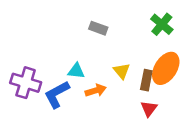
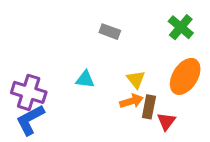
brown rectangle: (146, 80) -> (149, 107), moved
orange arrow: (96, 90) -> (132, 101), moved
blue L-shape: (57, 94) -> (30, 120), moved

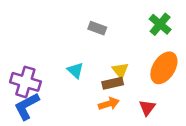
cyan triangle: (85, 79) -> (75, 70), turned 36
orange arrow: (132, 101) -> (109, 104), moved
brown rectangle: (149, 107) -> (113, 83), moved, turned 66

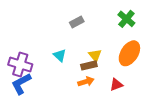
gray rectangle: (97, 28) -> (77, 22), turned -48
red triangle: (147, 108) -> (116, 85), turned 32

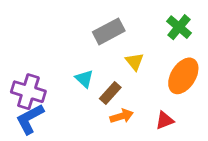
gray rectangle: (77, 22) -> (109, 31), size x1.5
yellow triangle: (95, 55) -> (135, 62), moved
brown rectangle: (89, 65) -> (110, 93), moved, turned -35

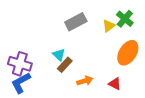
yellow triangle: (135, 62) -> (109, 26), moved, turned 32
brown rectangle: (110, 93) -> (65, 65), moved
red triangle: (165, 120) -> (115, 84), turned 48

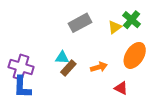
cyan triangle: (59, 55) -> (62, 58), turned -40
orange arrow: (85, 81) -> (99, 67), moved
blue L-shape: (21, 83) -> (22, 87), turned -60

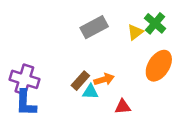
cyan triangle: (62, 58) -> (90, 92), moved
orange arrow: (99, 67) -> (104, 79), moved
red triangle: (121, 88) -> (123, 107), moved, turned -32

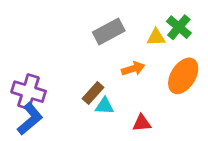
yellow triangle: (135, 32) -> (156, 37), turned 35
orange arrow: (104, 79) -> (133, 69), moved
blue L-shape: (26, 103) -> (30, 119), turned -132

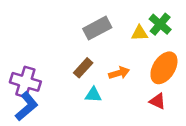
orange arrow: (133, 69) -> (119, 73), moved
brown rectangle: (93, 93) -> (83, 68), moved
red triangle: (142, 123) -> (158, 101), moved, turned 30

